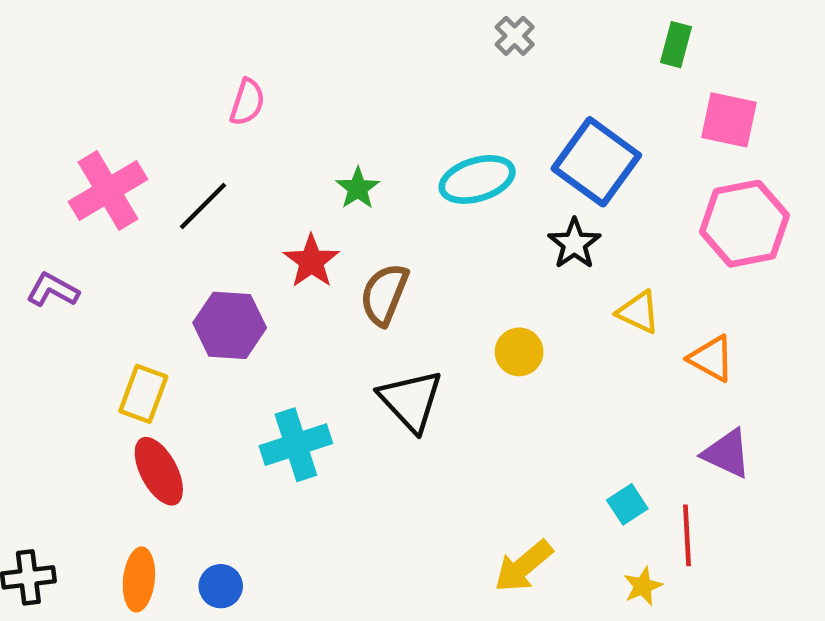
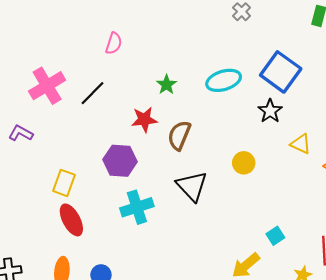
red star: (311, 261) -> (144, 120), turned 30
purple hexagon: (230, 325) -> (120, 161), moved
cyan square: (627, 504) -> (275, 236), moved

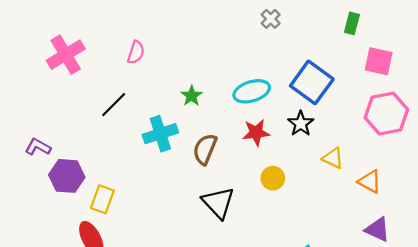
pink cross: (47, 86) -> (66, 55), moved
red star: (144, 120) -> (256, 133), moved
purple hexagon: (120, 161) -> (67, 176), moved
yellow rectangle: (64, 183) -> (102, 199), moved
cyan cross: (137, 207) -> (160, 134), moved

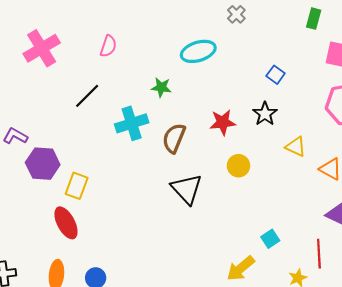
blue square: (312, 82) -> (276, 75), size x0.5
cyan ellipse: (252, 91) -> (198, 51), moved
green star: (192, 96) -> (161, 87), turned -30

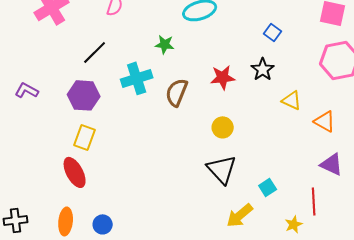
purple hexagon: (43, 164) -> (84, 95), moved
yellow circle: (238, 166) -> (223, 127), moved
black triangle: (187, 189) -> (222, 169), moved

